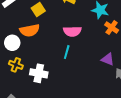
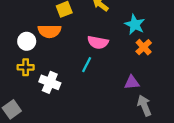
purple triangle: (108, 59) -> (132, 82), turned -40
yellow cross: (16, 65) -> (26, 67), turned -32

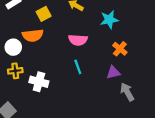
cyan star: (135, 25) -> (109, 20), turned -30
orange cross: (144, 47) -> (120, 49), moved
cyan line: (87, 65) -> (78, 67), moved, turned -40

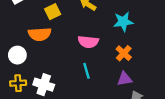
white circle: (13, 47) -> (17, 55), moved
orange cross: (120, 49) -> (124, 53), moved
yellow cross: (15, 71) -> (18, 83), moved

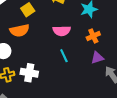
orange cross: (124, 53) -> (93, 36), turned 32

